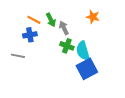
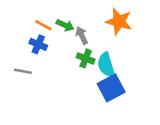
orange star: (93, 17) -> (119, 21), size x1.5
green arrow: (51, 20) -> (65, 25), turned -40
blue cross: (30, 35) -> (38, 44), turned 32

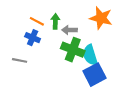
green arrow: (65, 25) -> (55, 21), turned -112
gray arrow: (82, 35) -> (69, 30), turned -64
green cross: (86, 58) -> (73, 50), size x1.5

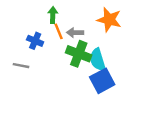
orange line: (37, 21) -> (59, 31), moved, turned 40
green arrow: (55, 21) -> (53, 15), moved

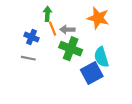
cyan semicircle: (97, 60) -> (101, 57), moved
gray line: (21, 66) -> (28, 58), moved

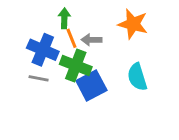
blue cross: (31, 37) -> (43, 50), size x1.5
green cross: (71, 49) -> (76, 65), moved
blue square: (92, 73) -> (91, 86), moved

